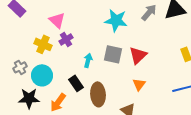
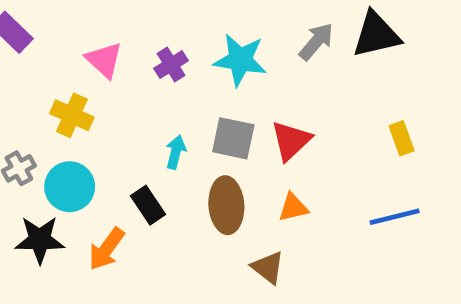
purple cross: (66, 39) -> (171, 65), moved
orange triangle: (139, 84) -> (293, 207), turned 40
brown ellipse: (98, 94) -> (226, 205), moved

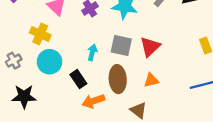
cyan circle: (70, 187) -> (49, 62), moved
orange arrow: (107, 249) -> (93, 101), moved, turned 35

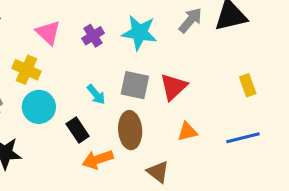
cyan arrow: (92, 52) -> (96, 94), turned 126
orange triangle: (151, 80) -> (187, 132), moved

